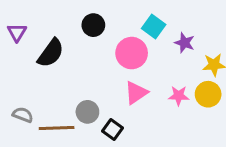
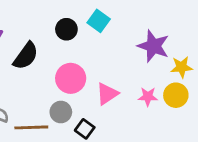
cyan square: (154, 27) -> (99, 21), moved
purple star: (185, 43) -> (153, 46), size x1.6
pink circle: (132, 53) -> (71, 78), moved

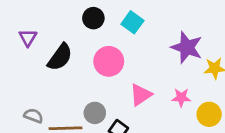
black circle: (66, 29) -> (93, 18), moved
pink circle: (71, 78) -> (109, 61), moved
yellow circle: (176, 95) -> (209, 114), moved

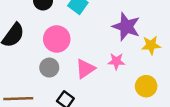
pink star: (181, 98) -> (116, 61), moved
gray circle: (95, 113) -> (49, 68), moved

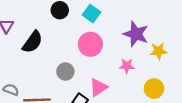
pink circle: (57, 39) -> (90, 44), moved
pink triangle: (85, 69) -> (98, 87), moved

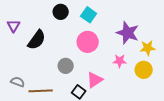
yellow circle: (154, 89) -> (144, 70), moved

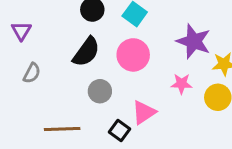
black semicircle: (37, 40) -> (86, 52), moved
gray semicircle: (18, 82) -> (32, 73), moved, turned 96

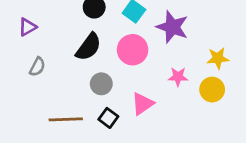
purple triangle: (21, 31) -> (27, 27), turned 30
purple star: (194, 41) -> (172, 27), moved
black square: (120, 131) -> (108, 118), moved

